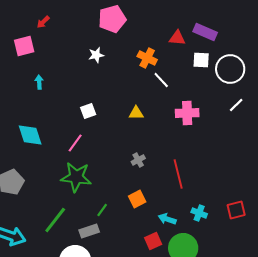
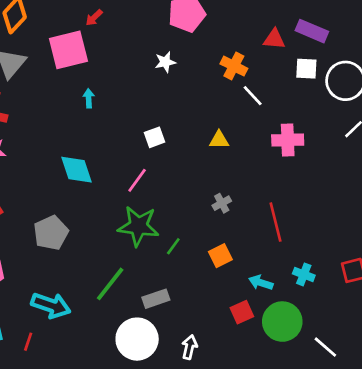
pink square: (24, 46) -> (68, 50), size x1.4
green line: (102, 210) -> (173, 246), moved

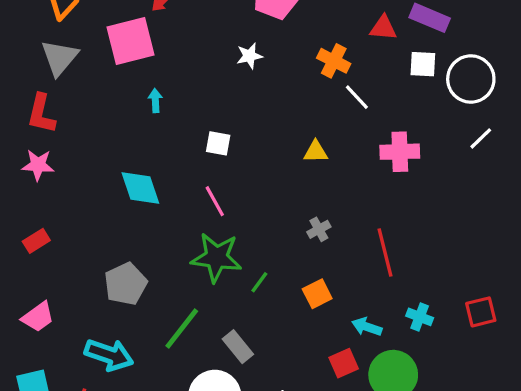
white square: (155, 137) -> (218, 143), moved, turned 30
pink line: (137, 180) -> (215, 201), turned -65
gray pentagon: (51, 233) -> (126, 284), moved
gray rectangle: (156, 299) -> (238, 347), turned 70

